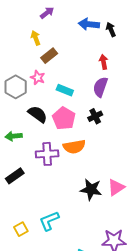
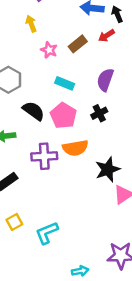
brown rectangle: (49, 56) -> (78, 44), moved
red arrow: (104, 62) -> (106, 36), moved, turned -112
pink star: (38, 78) -> (49, 50), moved
black star: (91, 189) -> (108, 169), moved, turned -30
yellow square: (21, 229) -> (14, 222), moved

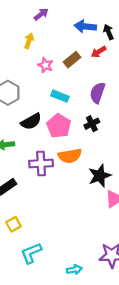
yellow arrow: (31, 24) -> (29, 41), turned 40
black semicircle: (34, 111) -> (31, 121), turned 115
cyan L-shape: (47, 233) -> (31, 253), moved

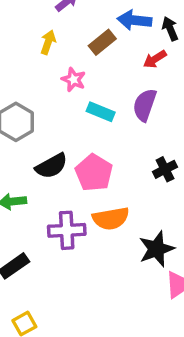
brown rectangle: (72, 60) -> (102, 42), moved
purple semicircle: (97, 93) -> (145, 105), moved
cyan rectangle: (60, 96) -> (101, 112), moved
black cross: (92, 124) -> (165, 169), moved

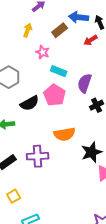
purple semicircle: (145, 105) -> (85, 83), moved
pink pentagon: (94, 173) -> (55, 95), moved
purple cross: (67, 230) -> (38, 156), moved

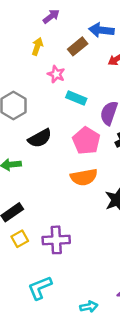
pink pentagon: (55, 95) -> (86, 141), moved
purple cross: (38, 156) -> (56, 240), moved
yellow square: (14, 196) -> (20, 239), moved

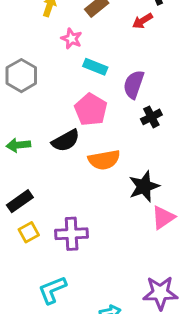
black semicircle: (40, 138) -> (66, 141), moved
pink pentagon: (86, 141) -> (91, 110), moved

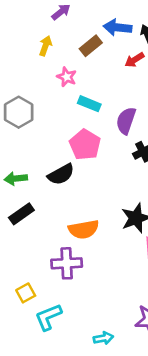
orange semicircle: (104, 160) -> (84, 229), moved
black rectangle: (20, 201) -> (21, 214), moved
yellow square: (29, 232) -> (26, 293), moved

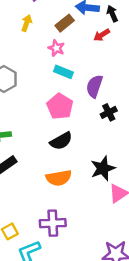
pink star: (67, 77) -> (56, 48), moved
black semicircle: (61, 174) -> (61, 141), moved
purple cross: (67, 263) -> (53, 223), moved

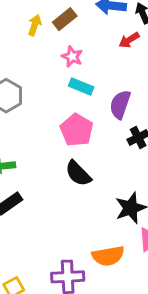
brown rectangle: (65, 23) -> (65, 19), moved
black semicircle: (61, 141) -> (78, 173), turned 75
orange semicircle: (59, 178) -> (108, 256), moved

